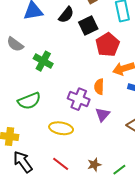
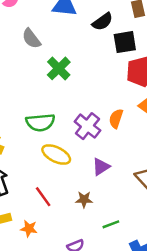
green semicircle: (29, 101) -> (40, 122), moved
purple triangle: (102, 115) -> (101, 167), moved
brown star: (94, 165) -> (84, 200), moved

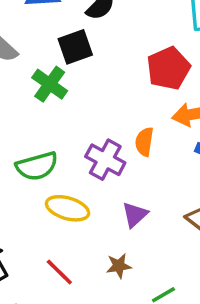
black square: (125, 42) -> (75, 47), moved

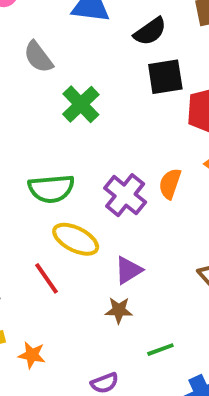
black square: (75, 47) -> (165, 77), moved
purple triangle: (135, 215) -> (128, 270), moved
red line: (59, 272) -> (47, 278), moved

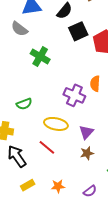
gray semicircle: (38, 57) -> (19, 29), moved
green semicircle: (51, 189) -> (24, 104), moved, size x0.7
orange star: (32, 355) -> (58, 186), moved

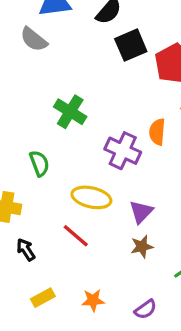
green cross: (40, 56) -> (70, 112), moved
green semicircle: (24, 104) -> (39, 163), turned -91
black arrow: (17, 156) -> (26, 250), size x0.6

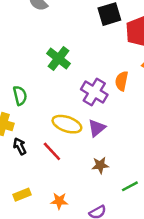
green semicircle: (39, 163) -> (20, 96), moved
purple triangle: (141, 212) -> (97, 128), moved
black arrow: (26, 250) -> (20, 146), moved

